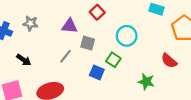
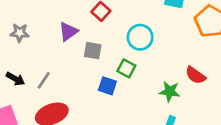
purple triangle: (70, 26) -> (68, 32), turned -35
gray line: (66, 56) -> (44, 80), moved
red semicircle: (169, 61) -> (195, 75), moved

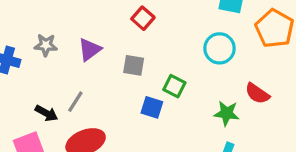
purple triangle: (68, 32) -> (90, 50), moved
cyan circle: (140, 37) -> (220, 48), moved
black arrow: (15, 79) -> (46, 113), moved

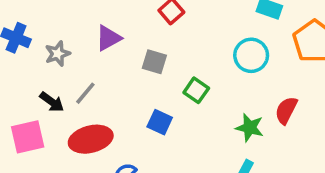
gray star: (46, 45) -> (58, 54), moved, turned -30
red semicircle: (257, 94) -> (286, 110), turned 75
blue square: (152, 107) -> (160, 122), moved

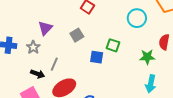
purple triangle: (108, 38) -> (45, 28), moved
gray square: (154, 62) -> (77, 35), moved, turned -32
blue square: (160, 122) -> (97, 57), moved

